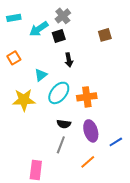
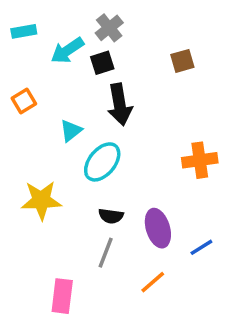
black arrow: (69, 60) -> (120, 104), size x1.6
orange cross: (87, 97) -> (200, 160), moved
yellow star: (24, 100) -> (41, 200), moved

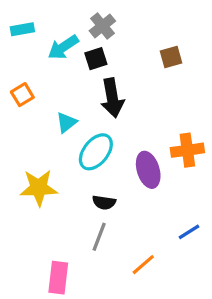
purple ellipse: (158, 228) -> (148, 170), moved

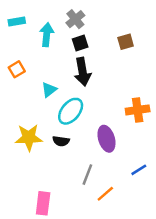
cyan arrow: (63, 47) -> (47, 35), turned 130
black square: (96, 59) -> (80, 43), moved
purple ellipse: (148, 170) -> (106, 139), moved
black semicircle: (104, 202) -> (61, 141), moved
gray line: (99, 237) -> (87, 175), moved

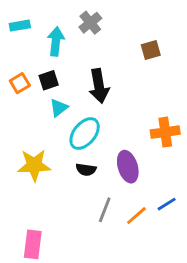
black square: (80, 43) -> (49, 80), moved
black semicircle: (61, 141) -> (86, 170), moved
orange line: (105, 194) -> (136, 216), moved
pink rectangle: (43, 203) -> (33, 244), moved

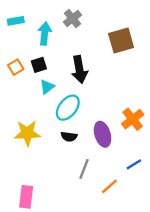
brown square: (151, 50) -> (121, 40), size x1.6
orange cross: (165, 132) -> (133, 119), moved, turned -30
orange line: (136, 216) -> (109, 186), moved

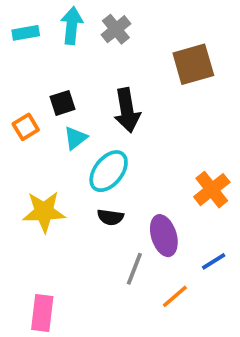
cyan arrow: (45, 34) -> (72, 26), moved
orange square: (16, 67) -> (26, 127), moved
purple ellipse: (103, 134) -> (164, 236), moved

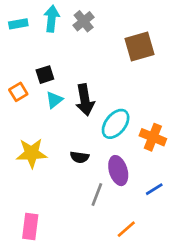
black arrow: (127, 110) -> (85, 100), moved
cyan ellipse: (109, 171) -> (116, 124), moved
orange cross: (212, 190) -> (153, 137), turned -30
orange line: (175, 296) -> (126, 229), moved

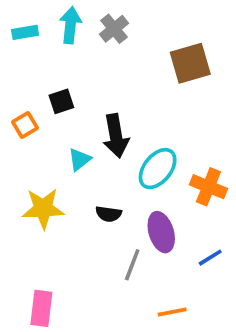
cyan triangle: (54, 100) -> (80, 159), moved
orange line: (126, 229) -> (172, 312), turned 30

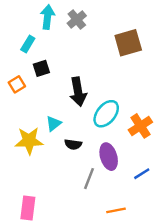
cyan rectangle: (25, 32) -> (28, 44), moved, turned -49
cyan triangle: (80, 159) -> (54, 124), moved
orange cross: (208, 187) -> (140, 126), turned 35

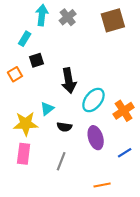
brown square: (128, 43) -> (113, 20), moved
gray line: (89, 179) -> (61, 161), moved
pink rectangle: (28, 208) -> (24, 154), moved

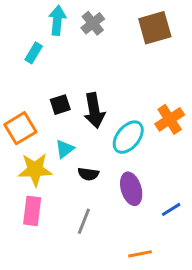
black square: (36, 60) -> (60, 105), moved
orange square: (15, 74) -> (20, 128), moved, size x1.5
orange cross: (124, 111) -> (170, 119), moved

